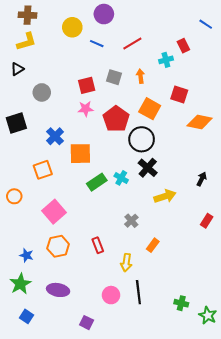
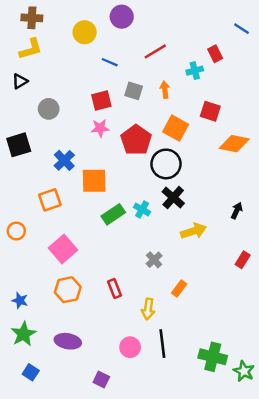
blue line: (97, 44) -> (110, 62), moved
blue star: (26, 255) -> (20, 300), moved
green cross: (181, 303) -> (213, 357), size x1.6

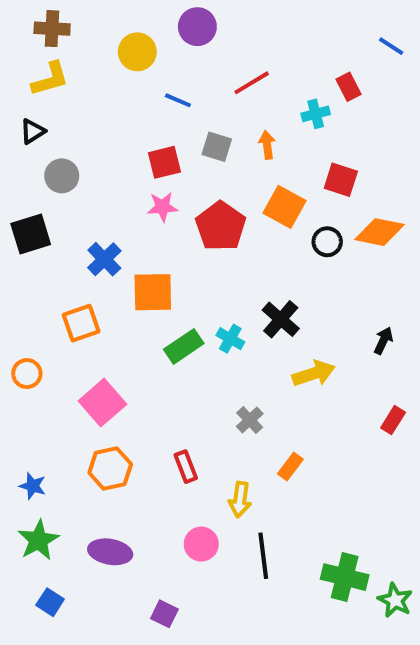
gray circle: (49, 109) -> (62, 176), moved
black circle: (166, 164) -> (327, 242), moved, size x0.6
pink circle: (130, 347) -> (201, 544), moved

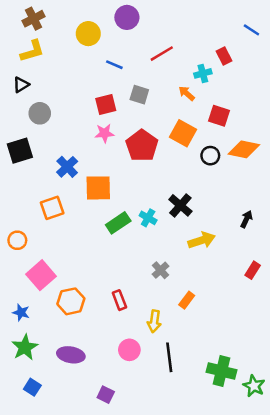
brown cross: (52, 29) -> (34, 19), turned -30
orange arrow: (267, 145) -> (187, 93), moved, turned -42
pink square: (102, 403) -> (41, 275), moved

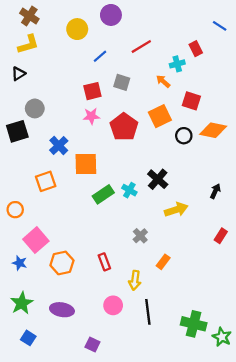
brown cross: (34, 19) -> (29, 16), turned -30
blue line: (114, 65) -> (100, 56), turned -64
gray circle: (40, 113) -> (35, 108), moved
orange square: (183, 133) -> (160, 116), turned 35
blue star: (21, 312) -> (20, 263), moved

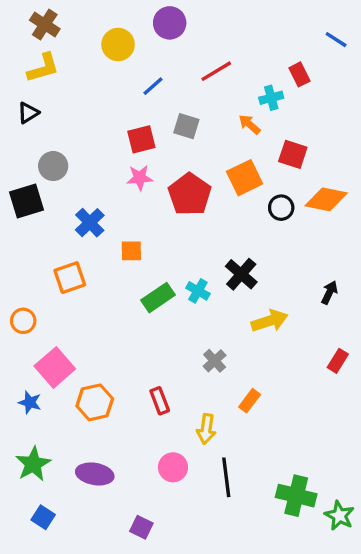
orange square: (86, 164) -> (131, 251), size x0.6

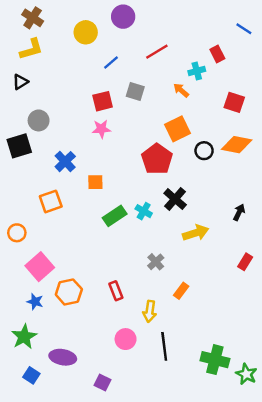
red square: (293, 154) -> (234, 102), moved
red pentagon: (190, 194) -> (157, 159), moved
blue star: (30, 402) -> (35, 302), moved
purple ellipse: (95, 474) -> (63, 357), moved

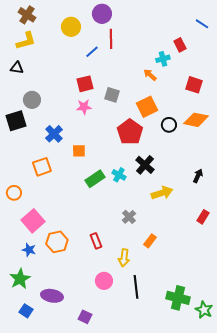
red line: (157, 52) -> (111, 39), moved, turned -60
black triangle: (20, 82) -> (17, 68), turned 40
gray square: (135, 91) -> (112, 95), moved

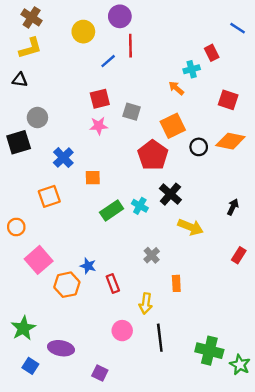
yellow arrow: (162, 193) -> (190, 227), turned 40
orange rectangle: (150, 241) -> (176, 283), turned -40
blue star: (29, 250) -> (88, 266), moved

